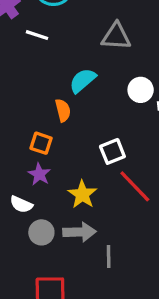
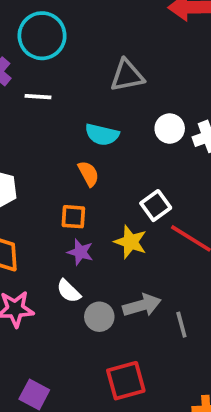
cyan semicircle: (83, 80) -> (102, 135), turned -112
yellow star: (82, 194) -> (131, 242), moved
white semicircle: (21, 204) -> (69, 291), turned 35

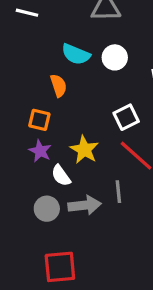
white circle: (170, 129) -> (115, 57), moved
white square: (156, 206) -> (126, 117), moved
white semicircle: (69, 291) -> (61, 176), moved
gray line: (181, 325) -> (118, 192), moved

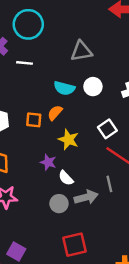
orange semicircle: (59, 86) -> (55, 113), turned -112
orange square: (39, 120) -> (34, 120), moved
yellow star: (84, 150) -> (68, 140), moved

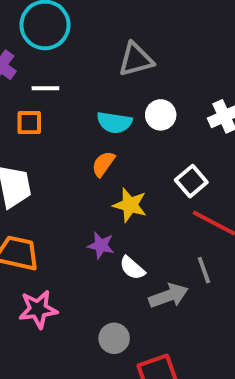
orange square: (34, 120) -> (29, 123), moved
gray circle: (59, 204) -> (114, 338), moved

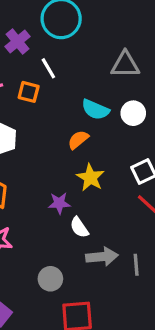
white line: (45, 88) -> (48, 68), turned 45
purple star: (101, 245) -> (59, 203), turned -30
gray line: (204, 270) -> (136, 265), moved

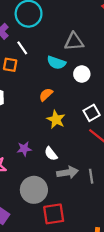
cyan semicircle: (95, 110) -> (56, 63), moved
purple star: (59, 203) -> (24, 149), moved
gray circle: (50, 279) -> (34, 190), size x1.6

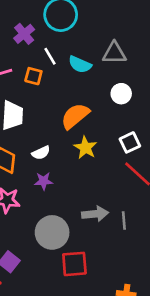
cyan semicircle: (56, 63) -> (80, 64), moved
orange semicircle: (46, 95) -> (75, 116), size x1.6
white semicircle: (51, 154) -> (41, 153), moved, turned -80

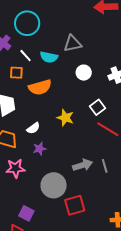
orange semicircle: (75, 116) -> (40, 87), moved, turned -145

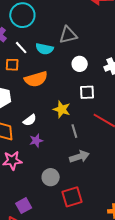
white square: (97, 107) -> (87, 92), moved, turned 35
gray line: (105, 166) -> (74, 131), moved
gray circle: (54, 185) -> (51, 177), size x0.7
purple square: (26, 213) -> (24, 206), turned 35

